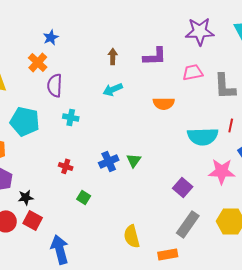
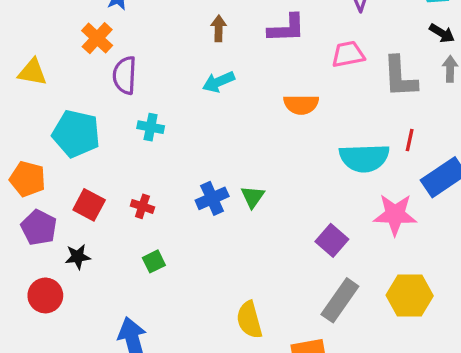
green square: (84, 197) -> (154, 261), moved, turned 32
red square: (33, 220) -> (89, 205), moved

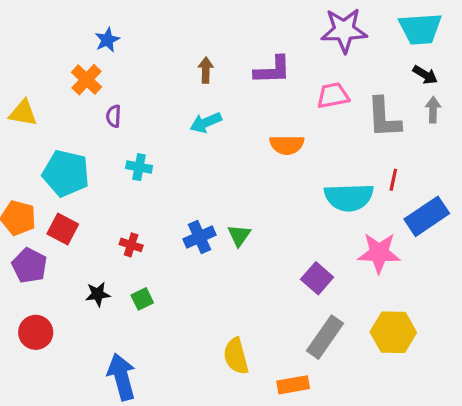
purple semicircle: (125, 75) -> (114, 116), size x0.6
red square: (89, 205) -> (63, 229), moved
black star: (78, 257) -> (98, 294), moved

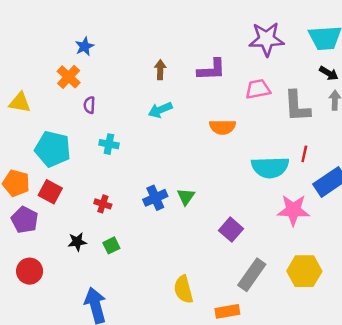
purple square: (317, 278) -> (231, 230), moved

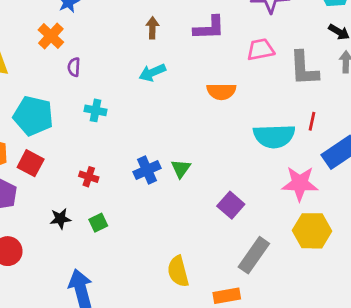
yellow hexagon: (304, 271) -> (312, 231), moved

